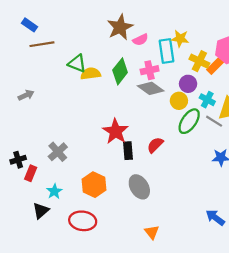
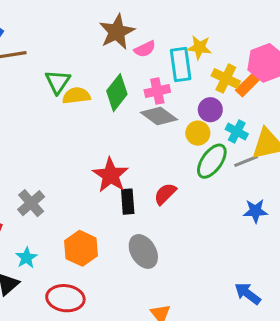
green triangle: (77, 63) -> (58, 82), turned 42
gray line: (214, 121) -> (246, 161), turned -54

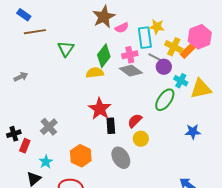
yellow semicircle: (76, 96) -> (95, 73), moved
yellow circle: (198, 133) -> (141, 139), moved
gray line: (246, 161) -> (156, 58), moved, turned 49

